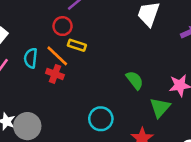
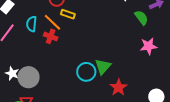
green semicircle: (135, 80) -> (141, 18), moved
green triangle: (160, 108) -> (103, 67), moved

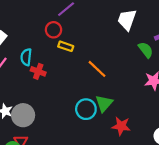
orange line: (52, 22) -> (97, 69), moved
red cross: (51, 36) -> (38, 71), moved
red star: (119, 87) -> (121, 126), turned -30

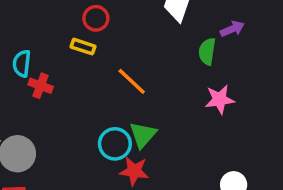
red circle: (53, 30) -> (96, 18), moved
green semicircle: (146, 50) -> (207, 51), turned -133
red star: (121, 126) -> (134, 171), moved

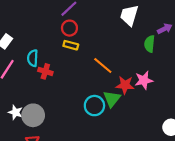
red circle: (96, 18) -> (69, 28), moved
pink star: (220, 99) -> (144, 80), moved
red star: (134, 171) -> (125, 85), moved

